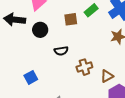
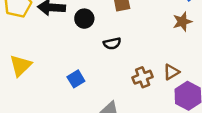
brown cross: (84, 67) -> (143, 77), moved

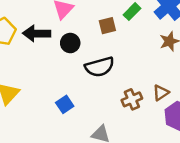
black semicircle: (112, 43) -> (100, 67), size x1.6

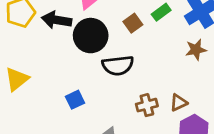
brown square: (107, 26) -> (133, 23), turned -30
black circle: (70, 43) -> (91, 36), size x1.6

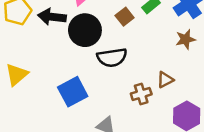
blue square: (75, 100) -> (73, 92), size x1.6
brown triangle: (179, 103) -> (165, 80), moved

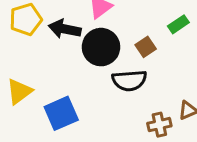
brown square: (125, 17) -> (146, 47), moved
blue square: (73, 92) -> (61, 113), moved

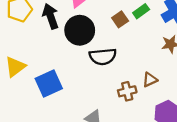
black arrow: (65, 29) -> (51, 16), turned 60
brown square: (146, 47) -> (120, 19), moved

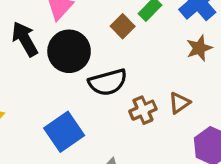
blue square: (49, 84) -> (64, 132), moved
brown cross: (127, 91) -> (143, 110), moved

